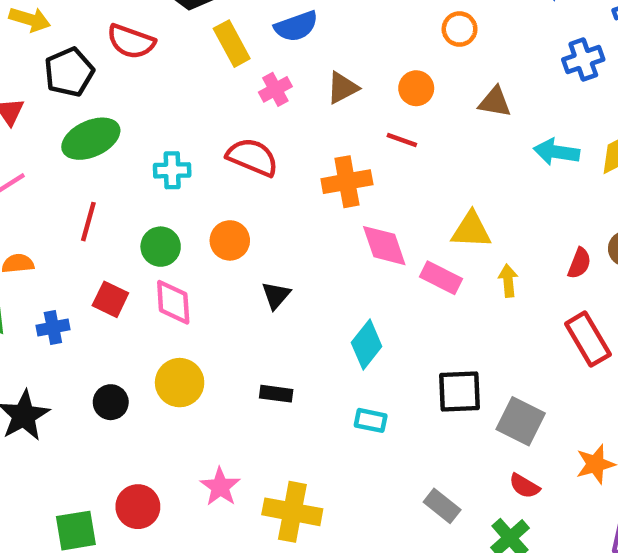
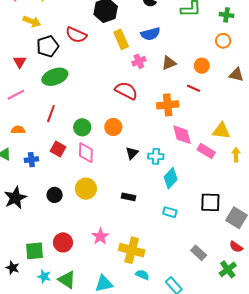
cyan cross: (172, 170) -> (156, 156), moved

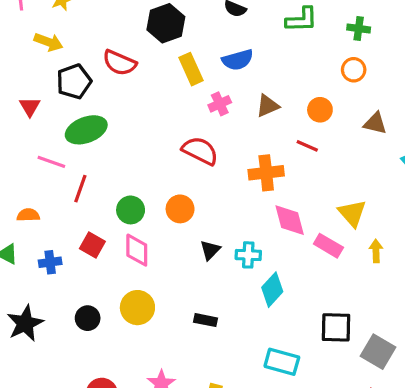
pink line: (16, 95) -> (51, 162), moved, turned 48
yellow triangle: (221, 131) -> (352, 213), turned 42
cyan rectangle: (170, 212) -> (282, 362), moved, size x1.5

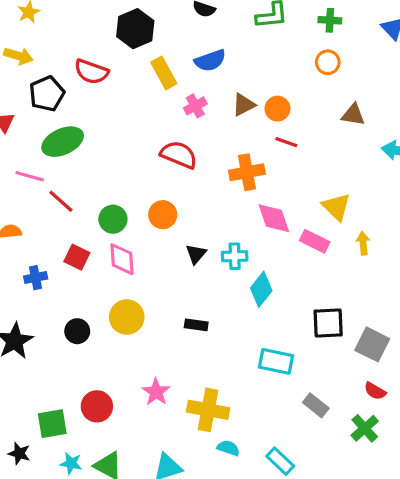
orange circle: (320, 110) -> (277, 109), moved
red line: (80, 189) -> (61, 201), turned -64

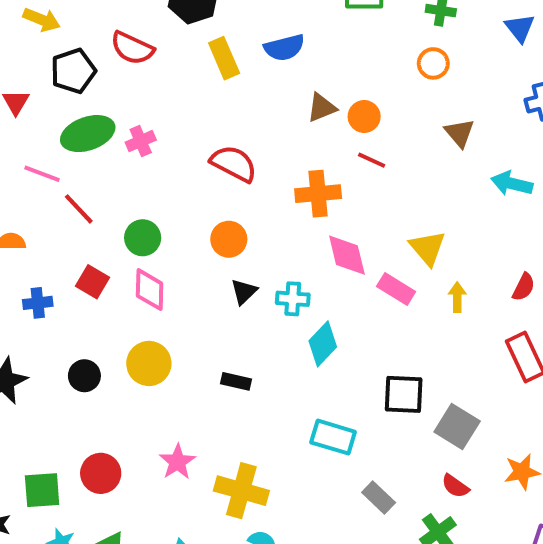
pink cross: (195, 106) -> (141, 141), moved
brown triangle: (353, 115) -> (460, 133), turned 35
orange circle: (163, 215) -> (229, 239), moved

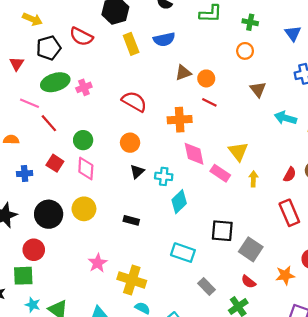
black circle: (84, 376) -> (49, 214), size x1.6
red circle: (101, 473) -> (34, 250), moved

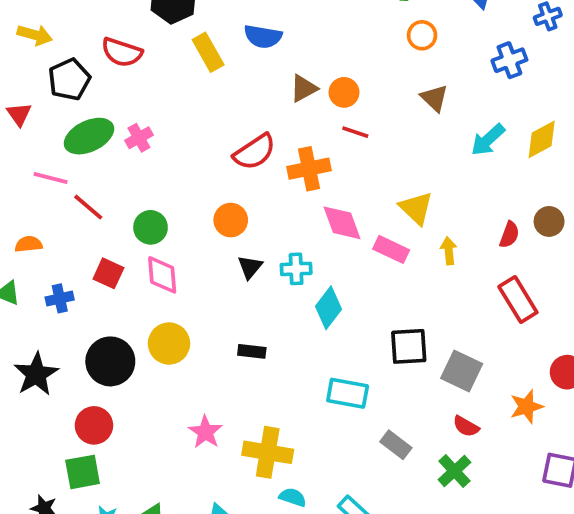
blue semicircle: (164, 39) -> (263, 36), turned 30
orange circle: (245, 51) -> (422, 35), moved
red semicircle: (134, 102) -> (255, 152), moved, turned 125
cyan arrow: (285, 118) -> (488, 140), turned -50

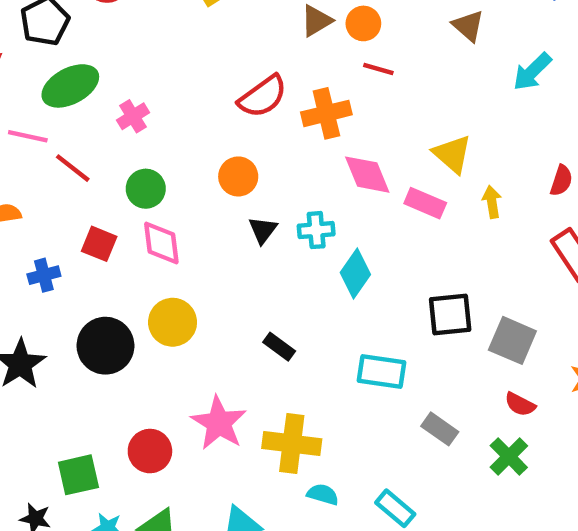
pink cross: (139, 138) -> (133, 116), moved
black rectangle: (252, 351) -> (279, 347), moved, turned 32
red circle: (94, 425) -> (150, 451), moved
pink star: (205, 432) -> (219, 423), size x1.4

